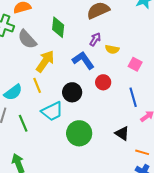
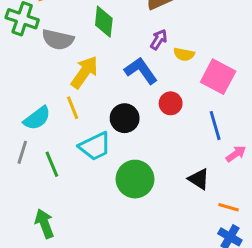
gray semicircle: (27, 39) -> (58, 40), turned -35
pink square: (135, 64) -> (218, 77), size x1.6

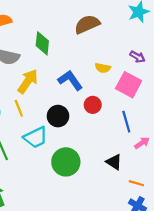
purple arrow: (159, 40) -> (137, 57), moved, turned 88

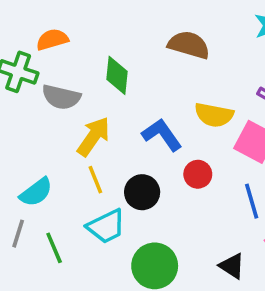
brown semicircle: (87, 24) -> (189, 45), turned 40
yellow semicircle: (103, 68) -> (214, 115), size x1.5
yellow line: (19, 108) -> (95, 180), moved

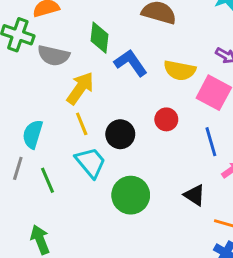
blue L-shape: (162, 135) -> (131, 63), moved
cyan semicircle: (36, 192) -> (33, 134), turned 144
cyan trapezoid: (106, 226) -> (91, 162), turned -104

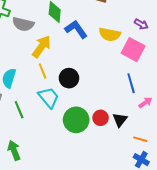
red circle: (166, 119) -> (101, 118), moved
black triangle: (195, 195) -> (120, 120), turned 35

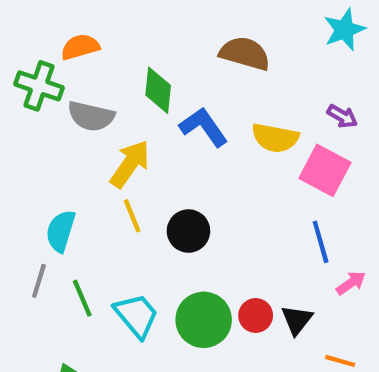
cyan trapezoid: (49, 97) -> (136, 315), moved

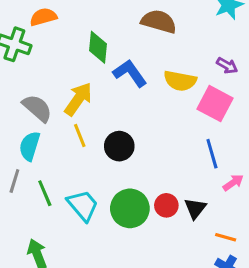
gray semicircle: (91, 116) -> (37, 108), moved, turned -152

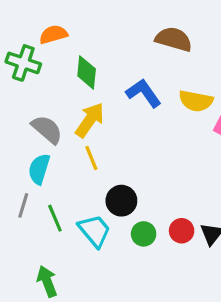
green diamond: (98, 47) -> (87, 72), moved
black circle: (119, 146) -> (121, 201), moved
green circle: (130, 208) -> (144, 234), size x0.6

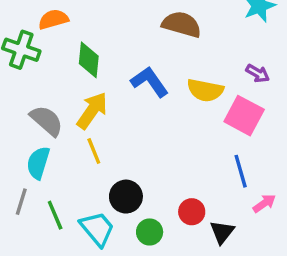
red circle: (182, 231) -> (192, 212), moved

